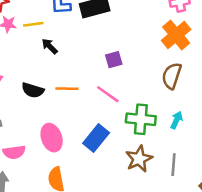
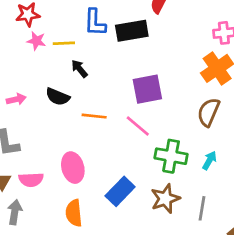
purple square: (114, 60) -> (147, 89), size x1.6
black semicircle: (33, 90) -> (58, 97), moved
blue rectangle: (96, 138) -> (120, 191), moved

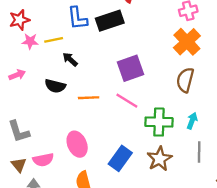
pink arrow: (16, 99) -> (17, 75), moved
gray line: (202, 208) -> (199, 152), moved

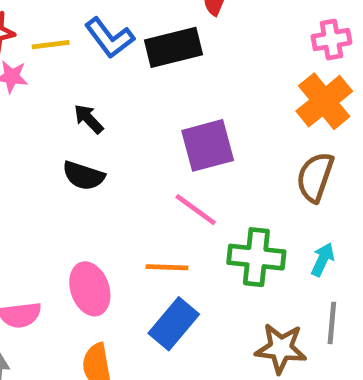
blue L-shape: (77, 18) -> (109, 38), turned -35
yellow line: (54, 40) -> (51, 45), moved
black semicircle: (55, 86) -> (84, 176), moved
orange line: (89, 98) -> (167, 267), moved
brown star: (159, 159) -> (281, 348), moved, turned 30

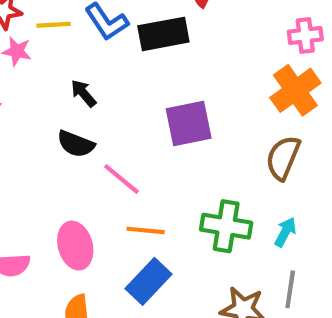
pink line: (196, 210) -> (121, 179), moved

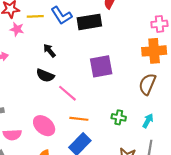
orange cross: (295, 90) -> (154, 51), turned 30
green cross: (226, 226) -> (119, 117), size x0.6
pink ellipse: (75, 246) -> (44, 126), turned -35

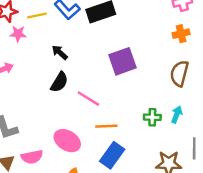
orange cross: (154, 51) -> (181, 34), size x0.6
black semicircle: (45, 75) -> (59, 82), turned -72
cyan arrow: (148, 121) -> (177, 114), moved

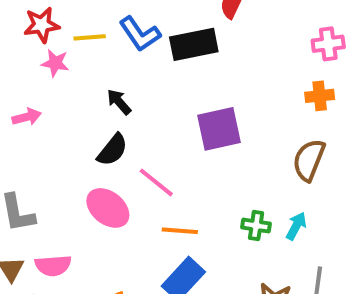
pink ellipse: (67, 141) -> (108, 208), moved

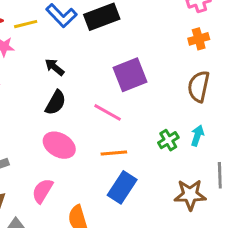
pink line: (156, 182) -> (108, 112), moved
green cross: (256, 226) -> (168, 140), turned -30
pink semicircle: (53, 266) -> (42, 191), moved, turned 135

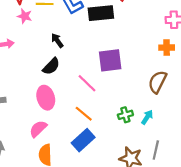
pink ellipse: (59, 145) -> (46, 98), turned 30
orange line: (114, 153) -> (84, 114), turned 30
pink semicircle: (42, 191) -> (38, 129), moved

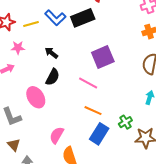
pink star: (25, 16) -> (18, 48), moved
pink ellipse: (46, 98) -> (36, 97), moved
green cross: (125, 115) -> (125, 122), moved

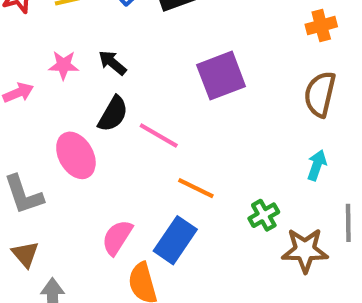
pink star: (18, 48) -> (64, 65), moved
pink line: (88, 83) -> (159, 135), moved
blue rectangle: (99, 134) -> (175, 240), moved

